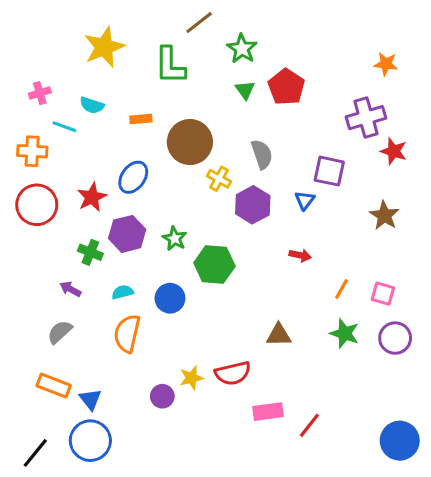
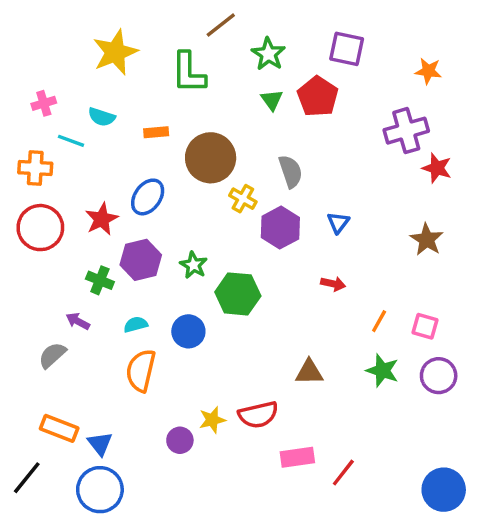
purple square: (329, 171) -> (347, 49), moved
gray semicircle: (60, 332) -> (52, 355), moved
black line: (35, 453) -> (27, 478), moved

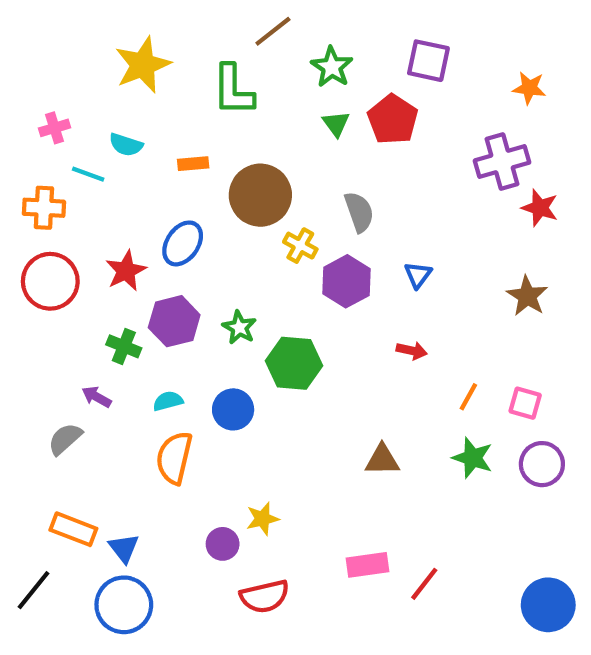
red semicircle: (258, 415) -> (265, 596), moved

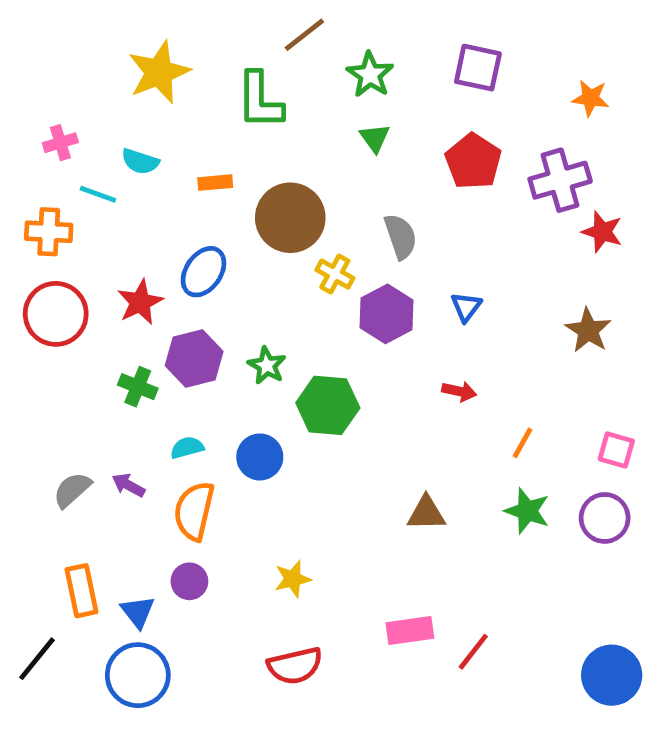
red pentagon: (393, 119) -> (473, 161), moved
purple arrow: (96, 397) -> (128, 485), moved
pink square: (525, 403) -> (616, 450), moved
orange rectangle: (73, 529) -> (82, 591), turned 57
purple circle: (223, 544) -> (189, 581), moved

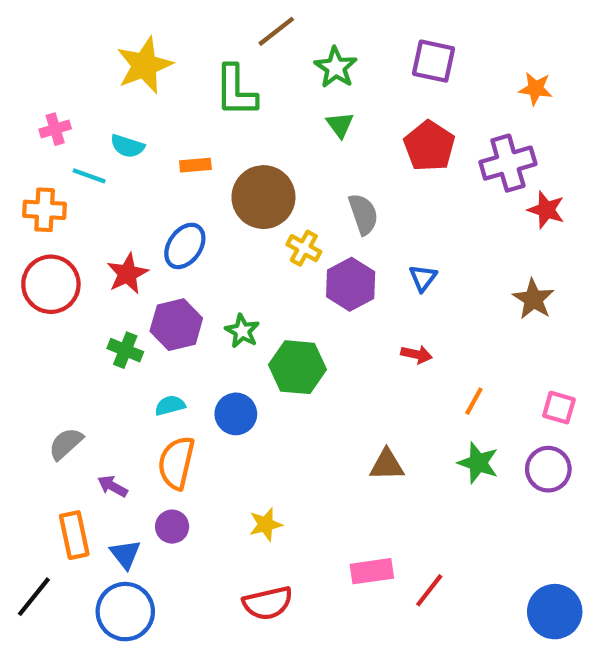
purple arrow: (128, 485) -> (113, 486), moved

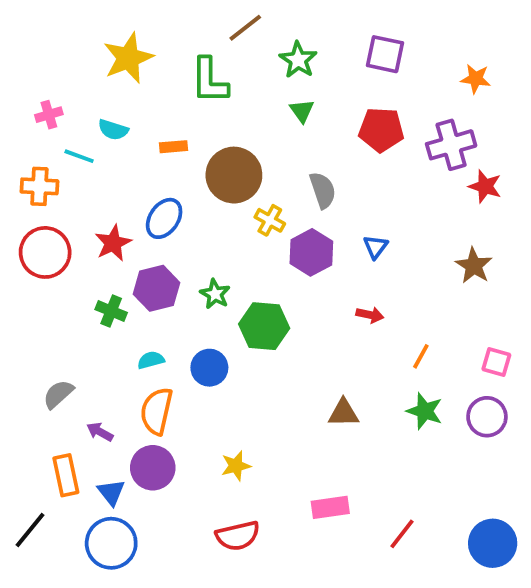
red pentagon: (429, 146) -> (381, 130), turned -30
purple circle: (172, 527) -> (153, 468), size x1.5
red line: (429, 590) -> (402, 534), moved

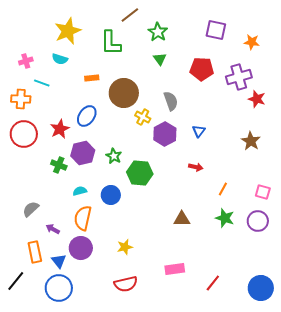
purple square: (385, 54) -> (216, 30), moved
cyan semicircle: (113, 130) -> (60, 59), moved

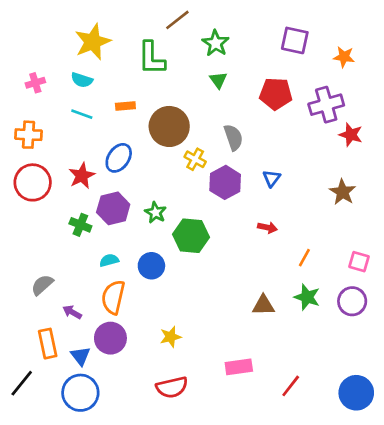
cyan line: (42, 83) -> (82, 114), moved
brown triangle: (182, 219) -> (263, 305), moved

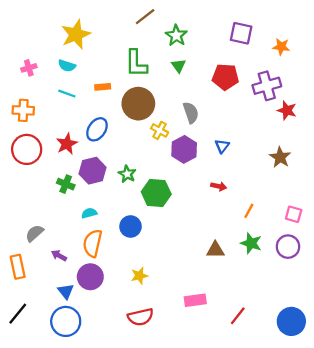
green L-shape: (151, 58) -> (136, 63), moved
blue circle: (151, 266) -> (131, 226), moved
orange rectangle: (48, 344) -> (18, 267), moved

